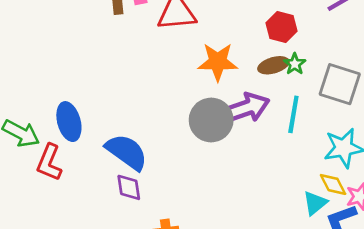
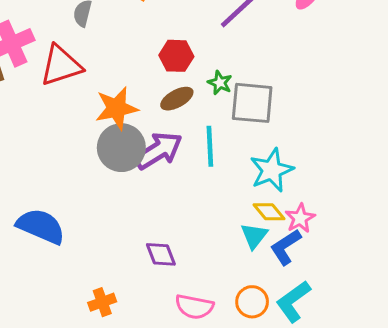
green star: (295, 64) -> (220, 83), moved
gray circle: (211, 120) -> (121, 148), moved
purple diamond: (129, 187) -> (161, 254), moved

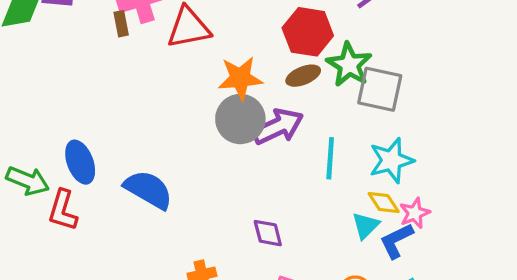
red hexagon: (176, 56) -> (308, 32), size x1.4
green star: (220, 83) -> (349, 65), size x1.8
cyan line: (210, 146) -> (330, 158), moved

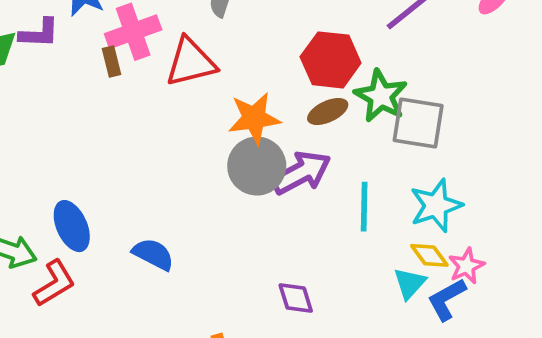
blue semicircle: (148, 190) -> (153, 254), size x0.7
red L-shape: (63, 210) -> (54, 283), turned -135

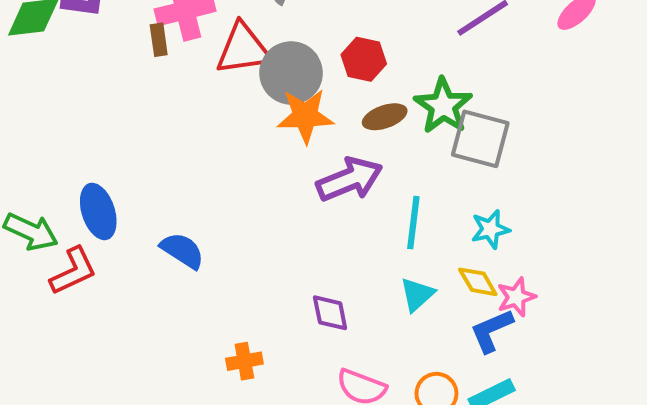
red hexagon: (331, 60) -> (364, 59), moved, size x0.7
gray circle: (257, 166) -> (291, 73), moved
cyan star: (436, 206) -> (490, 229), size x0.7
cyan triangle: (410, 283) -> (417, 294), moved

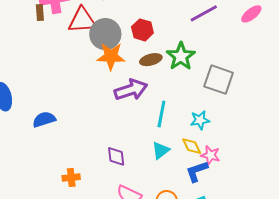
gray square: (480, 139) -> (219, 80), moved
blue semicircle: (182, 250) -> (44, 119), turned -55
pink star: (516, 297) -> (210, 155), turned 30

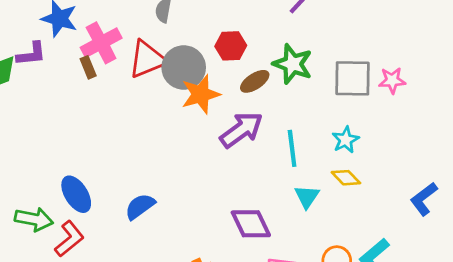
pink star: (210, 155) -> (392, 80), moved
purple diamond: (116, 156) -> (251, 224), size x1.4
blue L-shape: (197, 171) -> (424, 199), moved

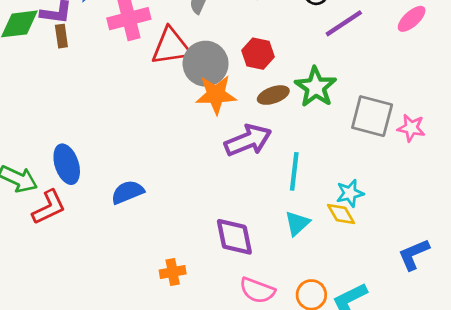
brown rectangle: (88, 67) -> (61, 36), moved
cyan star: (346, 140) -> (350, 193), moved

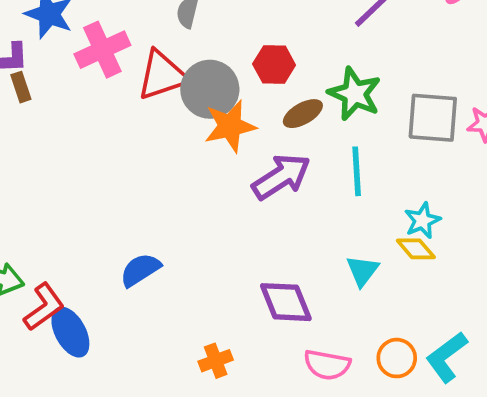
blue ellipse: (67, 164) -> (70, 332), moved
cyan line: (294, 171) -> (357, 171), moved

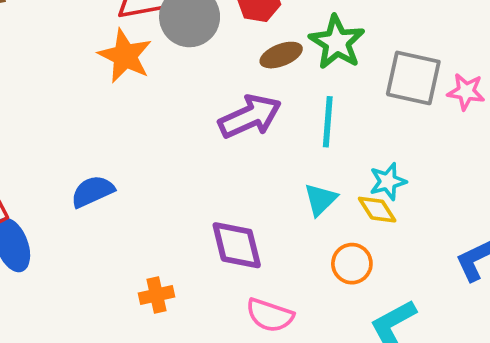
orange star: (230, 126) -> (125, 56), moved, turned 30
cyan triangle: (362, 271) -> (320, 199), moved
orange circle: (397, 358) -> (352, 264), moved

